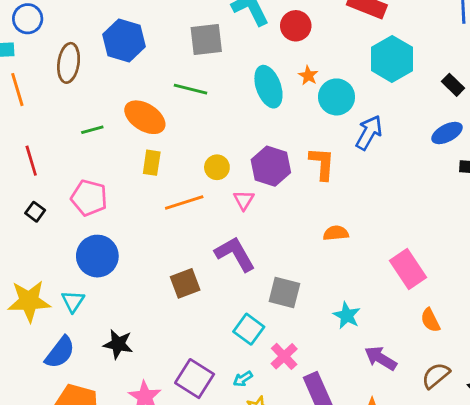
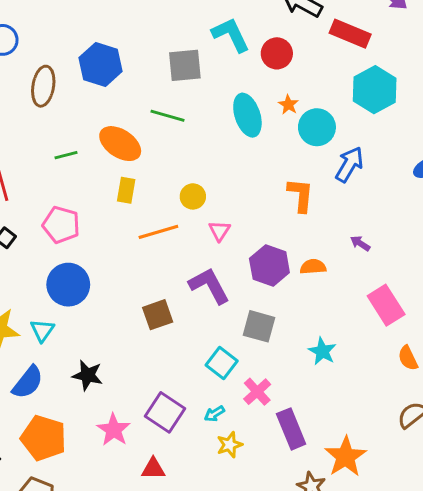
purple hexagon: (271, 166) -> (269, 265), moved
purple arrow: (381, 358) -> (360, 243), moved, size x0.6

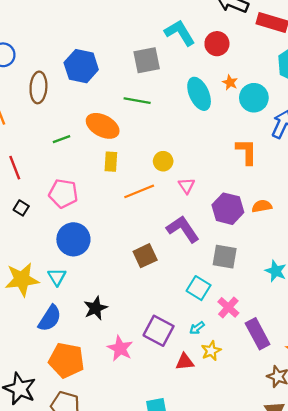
black star: (88, 375) -> (96, 308), turned -30
red triangle: (153, 469) -> (185, 362), moved

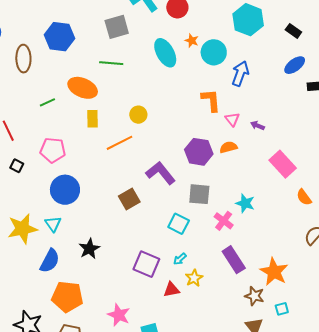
pink triangle: (186, 186) -> (232, 119), moved
pink cross: (228, 307) -> (224, 221), moved
pink star: (120, 348) -> (119, 315), moved

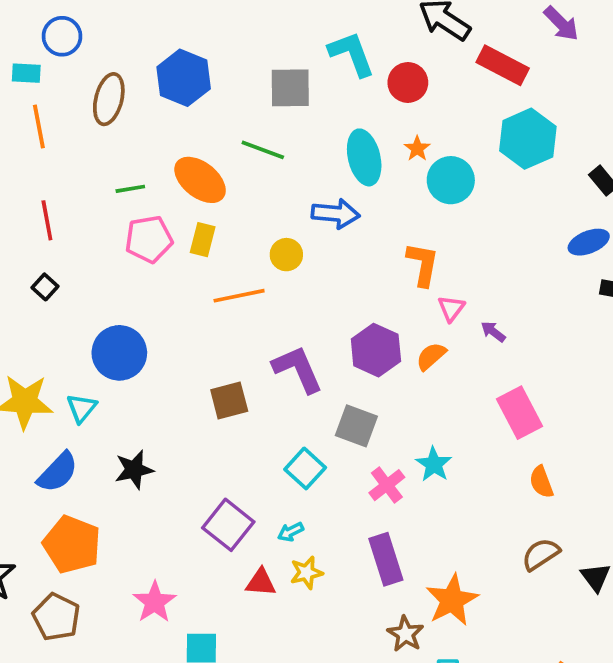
blue arrow: (240, 74) -> (336, 214), moved, turned 60
orange semicircle: (228, 147) -> (431, 356), turned -42
pink pentagon: (53, 150) -> (149, 239), moved, turned -30

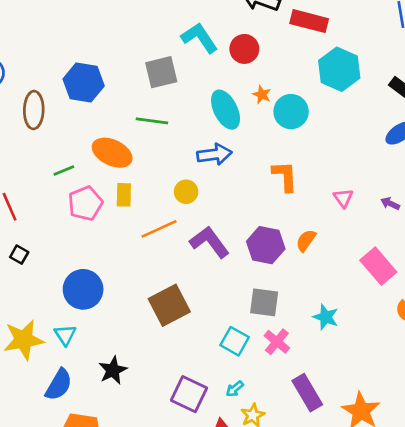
pink triangle: (451, 308) -> (343, 198), moved
purple arrow: (493, 332) -> (390, 203), moved
purple L-shape: (298, 369) -> (210, 242), moved
brown square: (229, 400) -> (169, 305), size x1.4
pink cross: (387, 485) -> (277, 342), moved

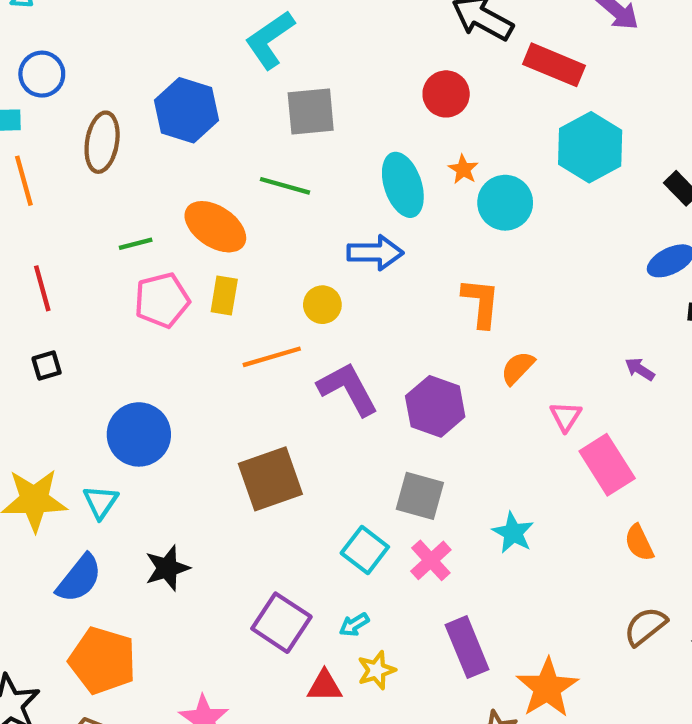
cyan L-shape: (200, 38) -> (270, 40), moved, turned -99
pink triangle: (343, 198) -> (566, 416), moved
orange semicircle: (306, 240) -> (518, 368), moved
black square: (19, 255) -> (47, 366), turned 36

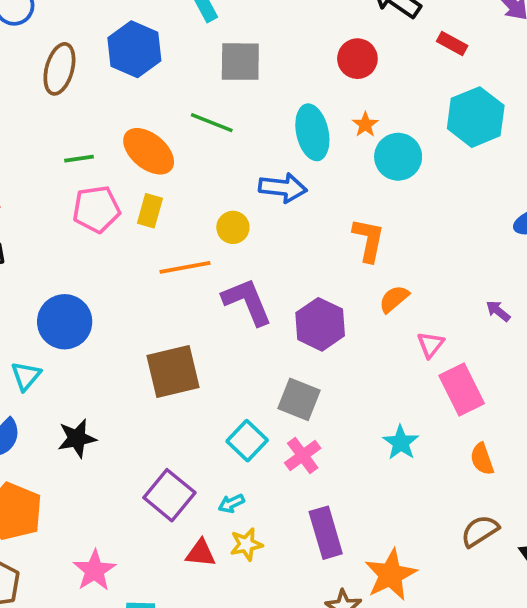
red rectangle: (554, 65) -> (452, 43), size x0.6
cyan star: (513, 533) -> (401, 443), moved

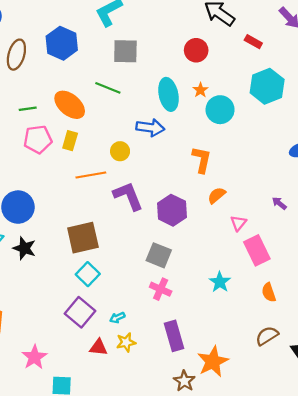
black star: (77, 438) -> (24, 248), moved, turned 30
cyan square: (247, 441) -> (88, 274), moved
pink cross: (303, 455) -> (161, 289), turned -30

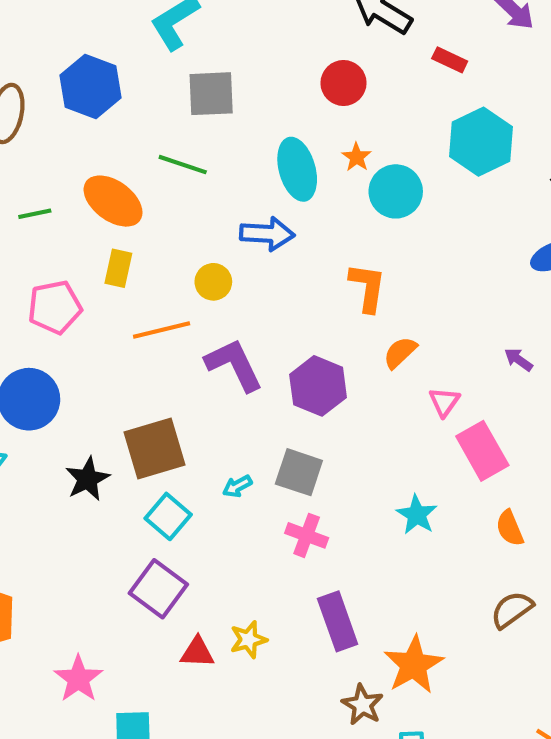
pink pentagon: (38, 139) -> (55, 307), moved
black star: (24, 248) -> (87, 479), moved, turned 30
cyan arrow: (117, 318) -> (237, 486), moved

